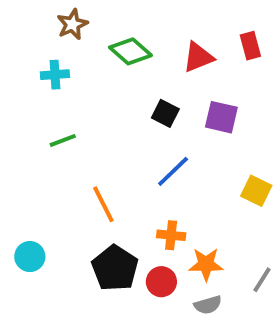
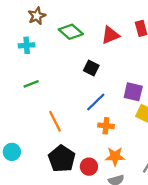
purple square: (221, 117) -> (133, 92), moved
orange cross: (171, 235) -> (106, 126), moved

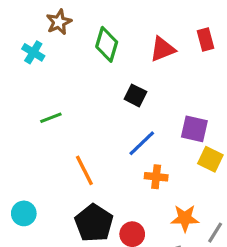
green diamond: (71, 32) -> (107, 44), turned 65
cyan cross: (27, 45) -> (33, 52), moved, turned 35
orange star: (115, 156) -> (185, 218), moved

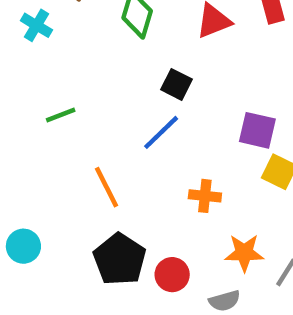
blue line: (142, 143) -> (161, 132), moved

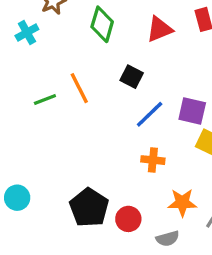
cyan cross: (37, 25) -> (27, 32), turned 30
blue line: (161, 132) -> (150, 114), moved
orange line: (107, 187) -> (79, 88), moved

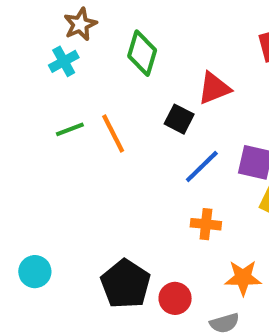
red triangle: (159, 29) -> (214, 88), moved
cyan cross: (27, 32) -> (64, 61), moved
green line: (45, 100) -> (70, 129), moved

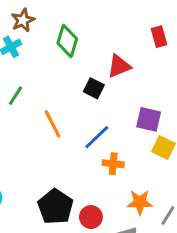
green line: (70, 129) -> (15, 96), turned -36
orange line: (113, 134) -> (52, 124), moved
blue line: (202, 166) -> (97, 137), moved

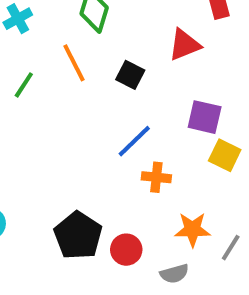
red triangle: (119, 66) -> (184, 45), moved
orange line: (52, 124) -> (74, 63), moved

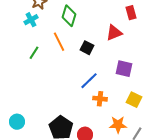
yellow square: (225, 155) -> (134, 100), moved

